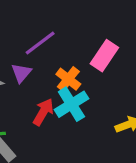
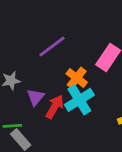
purple triangle: (21, 73) -> (36, 97), moved

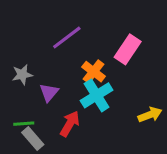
red arrow: (55, 107) -> (70, 124), moved

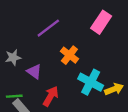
pink rectangle: (128, 49) -> (101, 22), moved
purple triangle: (49, 92) -> (34, 72), turned -35
cyan cross: (97, 95) -> (91, 82), moved, turned -30

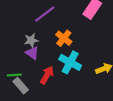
gray star: (13, 57) -> (31, 40), moved
cyan cross: (91, 82) -> (70, 62), moved

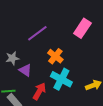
gray star: (31, 40) -> (12, 58), moved

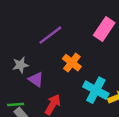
cyan cross: (61, 79) -> (96, 90), moved

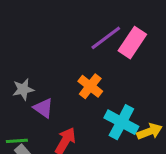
purple line: (50, 35) -> (106, 38), moved

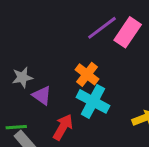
cyan cross: (121, 122) -> (93, 101), moved

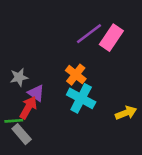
red arrow: (63, 127) -> (28, 108), moved

